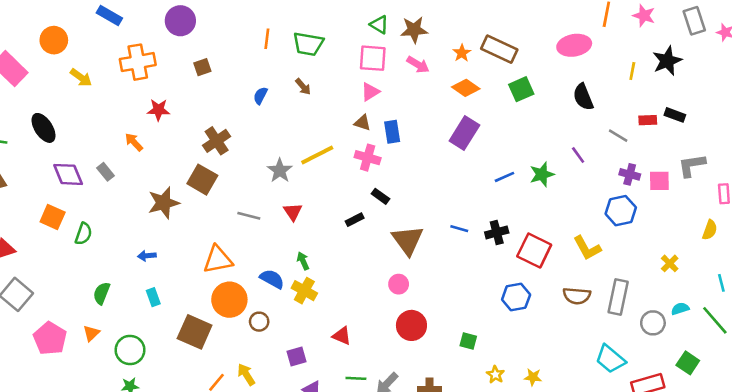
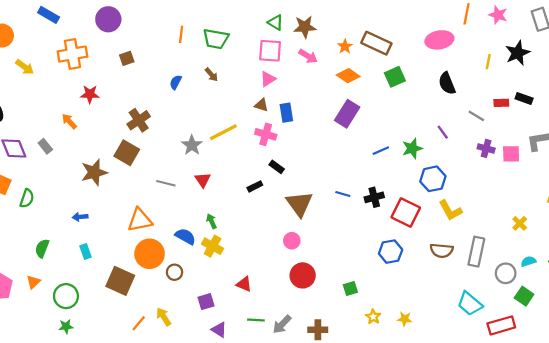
blue hexagon: (621, 211) -> (433, 179), moved
green square: (468, 341) -> (350, 288), turned -32
green square: (688, 363) -> (524, 296), moved

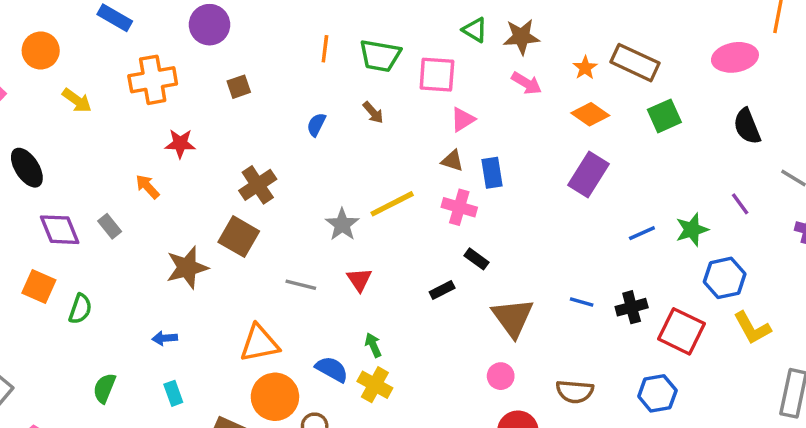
pink square: (270, 51) -> (437, 75), moved
brown semicircle: (442, 250) -> (575, 392), moved

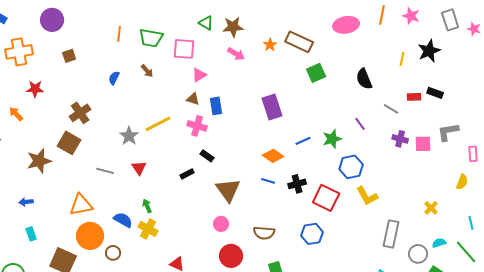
pink ellipse: (735, 57) -> (346, 25), moved
orange diamond: (590, 114) -> (273, 156), moved
purple rectangle: (589, 175) -> (272, 107), turned -50

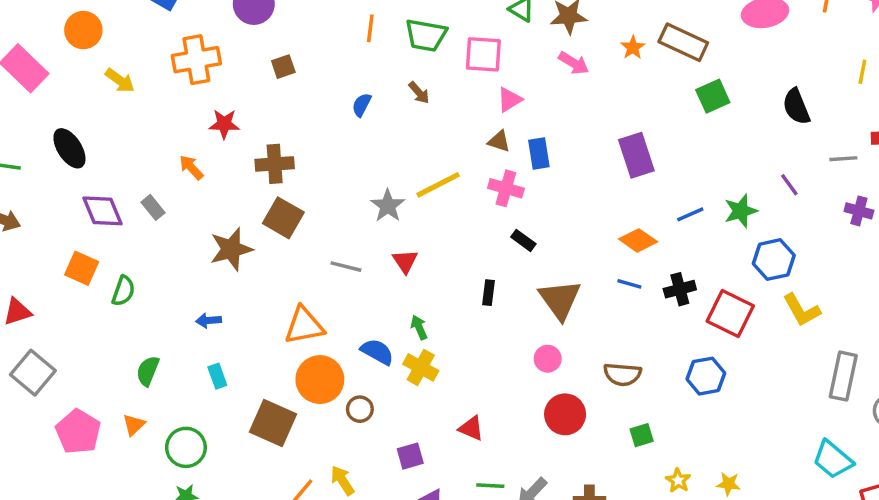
gray line: (391, 109) -> (843, 159), turned -35
brown cross: (80, 113) -> (275, 164), moved, turned 30
black rectangle: (187, 174) -> (489, 293), moved, turned -56

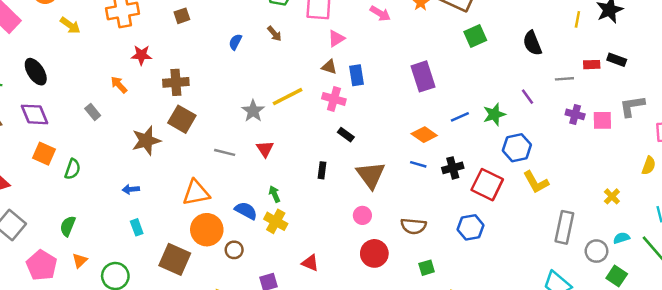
purple diamond: (103, 211) -> (35, 114), moved
green semicircle: (148, 371) -> (68, 226), moved

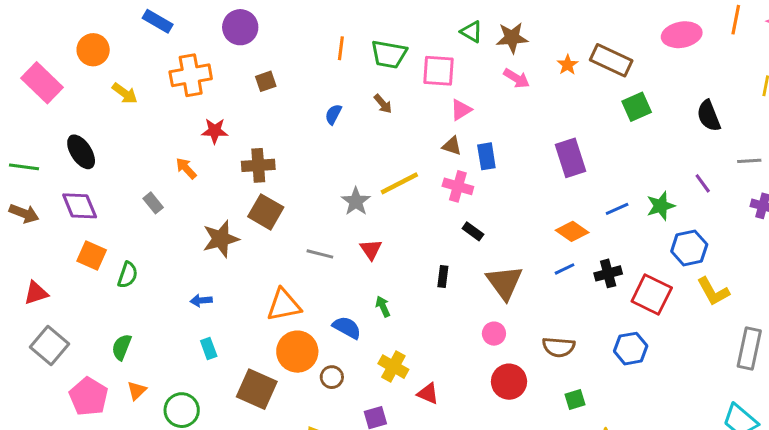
blue line: (418, 164) -> (565, 269), turned -42
yellow cross: (276, 221) -> (393, 367), moved

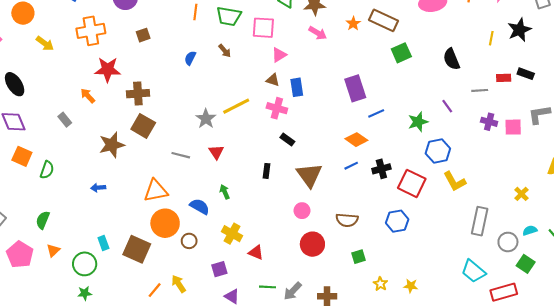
red star: (215, 131) -> (108, 70), size x1.4
blue line: (617, 209) -> (376, 113), moved
cyan rectangle: (209, 349) -> (103, 243), moved

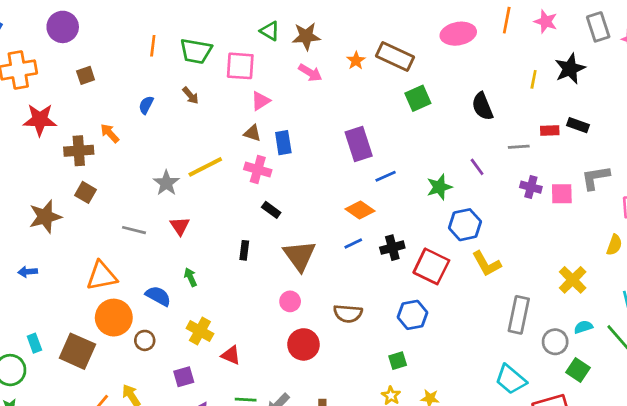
orange arrow: (88, 96) -> (110, 133), moved
brown square: (143, 126) -> (86, 192), size x0.7
yellow cross: (521, 194) -> (573, 280), size x1.5
green square: (358, 257) -> (398, 361), moved

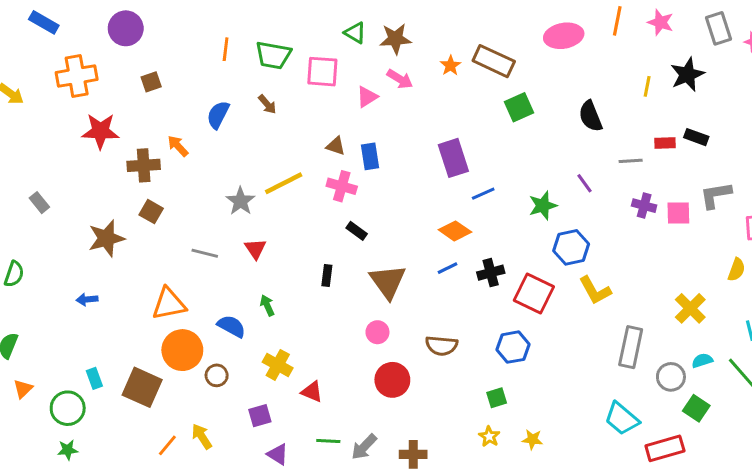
pink triangle: (260, 101) -> (367, 97), moved
blue semicircle: (146, 105) -> (218, 115), size x1.4

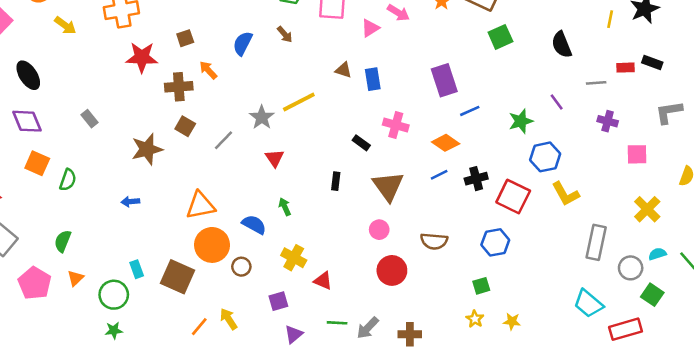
brown square: (151, 82) -> (185, 38), moved
pink cross: (342, 186) -> (396, 125), moved
pink square: (678, 213) -> (637, 154), moved
gray line: (205, 253) -> (223, 140), moved, turned -60
purple triangle: (278, 454) -> (294, 334), turned 48

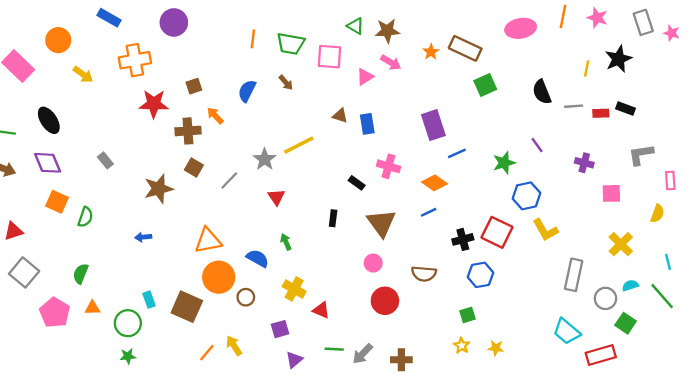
gray line: (596, 83) -> (574, 106), moved
black cross: (476, 179) -> (463, 239), moved
orange triangle: (75, 278) -> (92, 308), turned 42

